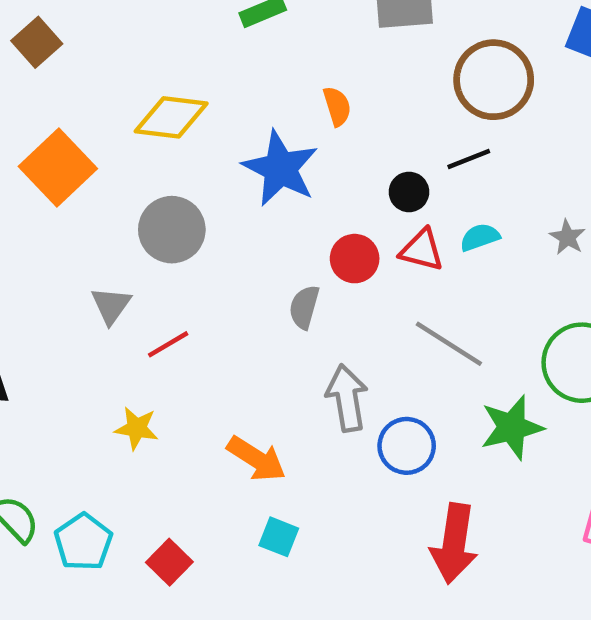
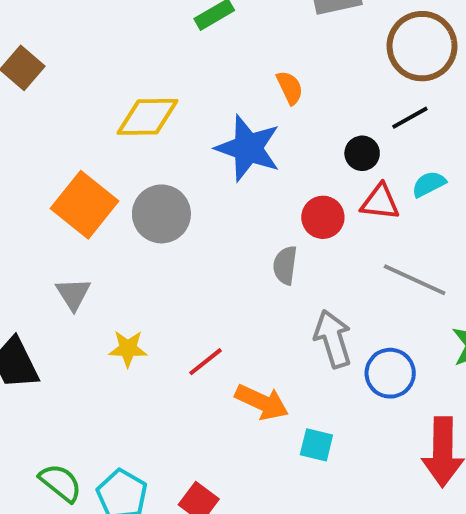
orange square: (58, 167) -> (84, 205), moved
gray triangle: (111, 305) -> (73, 294), moved
red line: (168, 344) -> (206, 362), moved
yellow star: (137, 428) -> (128, 349), moved
cyan square: (279, 537) -> (316, 445), moved

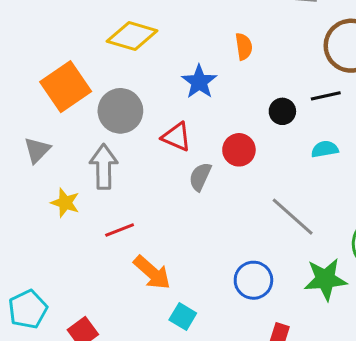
blue star: (248, 148) -> (199, 82), size x0.7
red triangle: (380, 202) -> (177, 137), moved
gray arrow: (333, 339) -> (104, 167), moved

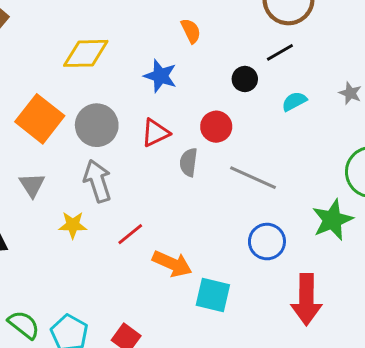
red triangle: (177, 137) -> (155, 133), turned -32
gray line: (293, 217) -> (253, 178), moved
cyan square: (183, 317) -> (213, 295), size x1.4

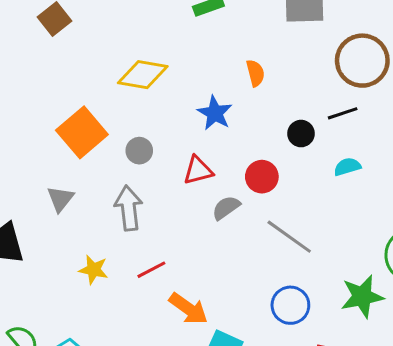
gray circle: (97, 125) -> (139, 151), size x0.6
gray semicircle: (189, 162) -> (226, 208), turned 36
yellow star: (73, 225) -> (94, 270), moved

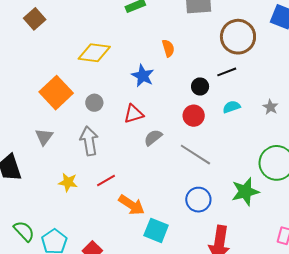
red circle: (262, 177) -> (194, 116), moved

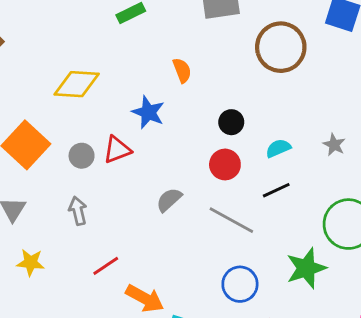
black line: (227, 72) -> (276, 190), moved
red triangle: (134, 114) -> (117, 150), moved
gray arrow: (89, 141) -> (78, 211), size x0.7
yellow star: (68, 182) -> (31, 263), moved

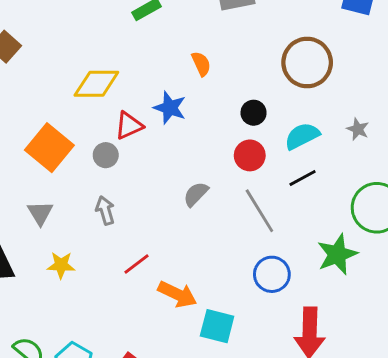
brown circle: (281, 47) -> (307, 63), moved
cyan semicircle: (278, 148) -> (302, 136), size x1.4
red triangle: (117, 150) -> (129, 126), moved
gray line: (231, 220) -> (259, 211), turned 33

